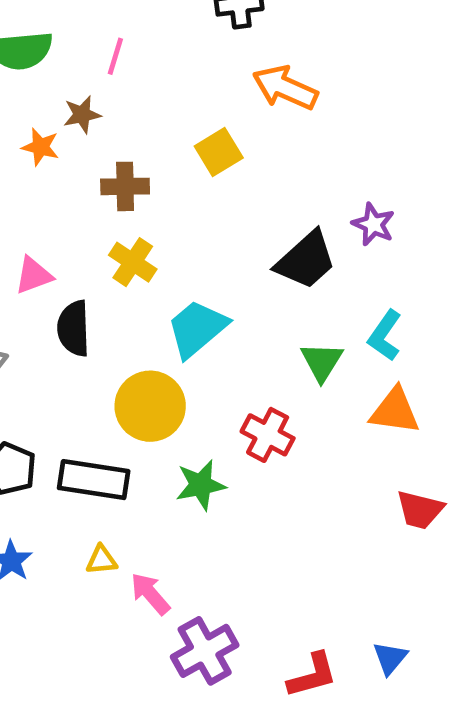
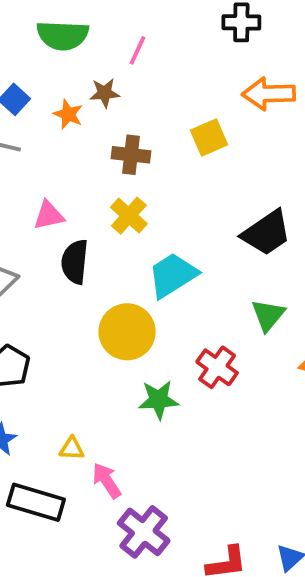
orange arrow: (285, 88) -> (269, 94), turned -33
black rectangle: (94, 480) -> (36, 502), moved
purple cross: (205, 651) -> (144, 532), turned -30

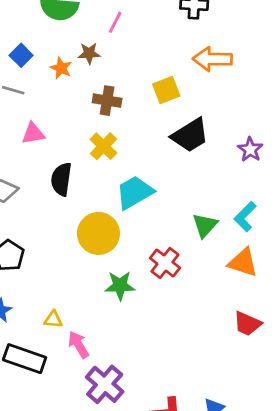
pink triangle: (49, 215) -> (33, 133), moved
black trapezoid: (267, 233) -> (190, 135), moved

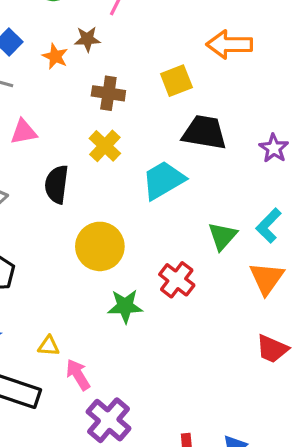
black trapezoid: (190, 135) -> (204, 132), turned -138
cyan trapezoid: (135, 192) -> (163, 180), moved
orange triangle: (243, 262) -> (267, 278), turned 48

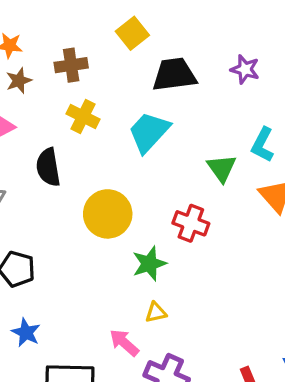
brown star: (87, 39) -> (19, 81), moved
yellow triangle: (49, 346) -> (156, 312), moved

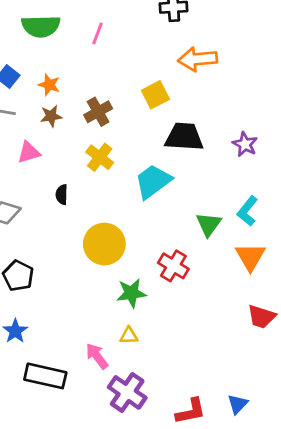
brown cross: (71, 65) -> (98, 112), turned -32
black semicircle: (48, 167) -> (62, 195), size x0.6

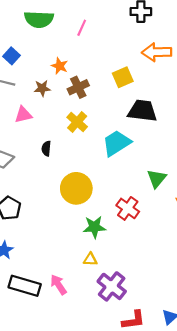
orange star: (49, 85) -> (60, 66), moved
pink arrow: (97, 356) -> (58, 285), moved
purple cross: (127, 392) -> (112, 286), moved

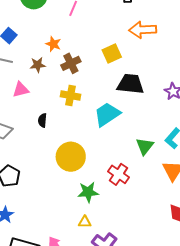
yellow cross: (77, 122) -> (70, 95), turned -30

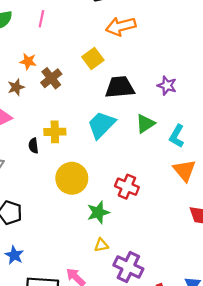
yellow cross: (70, 95) -> (55, 132), moved
green triangle: (145, 146) -> (145, 124), moved, turned 30

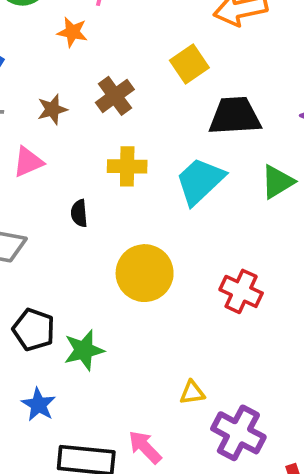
orange star: (28, 61) -> (72, 32), moved
yellow cross: (55, 132) -> (127, 166), moved
green star: (98, 212) -> (84, 350), moved

